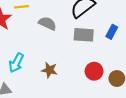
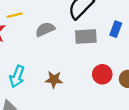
gray semicircle: (47, 23) -> (45, 29), turned -42

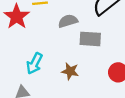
gray rectangle: (86, 37) -> (90, 39), moved

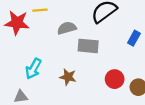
red star: (17, 17) -> (17, 23), turned -30

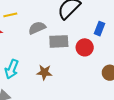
red circle: (115, 79) -> (85, 47), moved

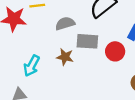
brown star: (44, 72) -> (65, 57), moved

